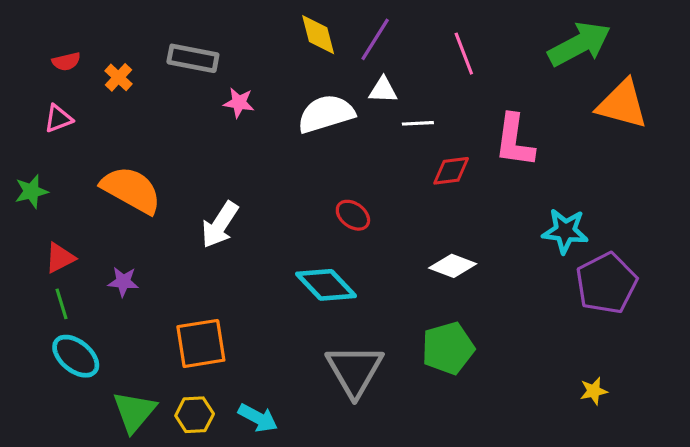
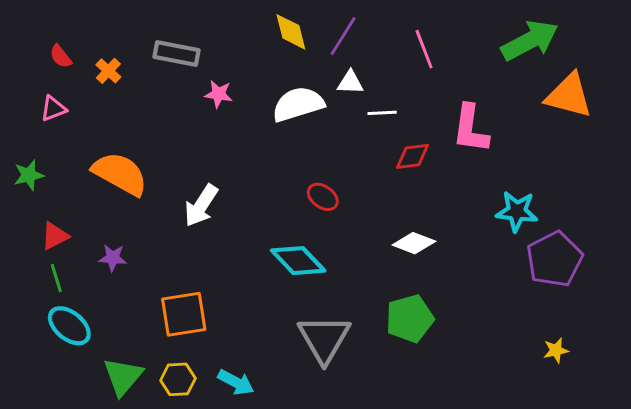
red semicircle: (66, 62) -> (61, 56), turned 65
yellow star: (594, 391) -> (556, 350), moved

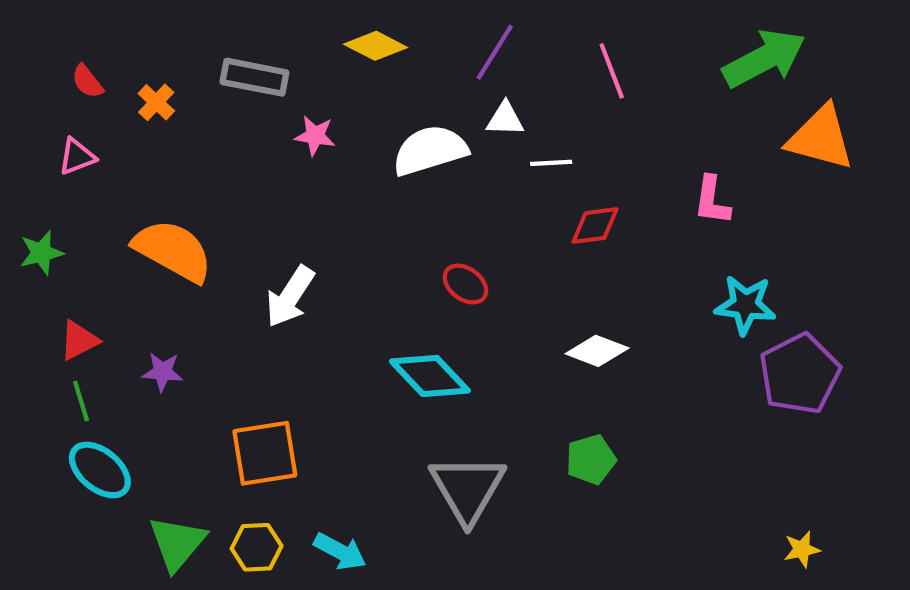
yellow diamond: (291, 32) -> (376, 46), moved, turned -48
pink L-shape: (470, 129) -> (712, 200), moved, size x0.7
green pentagon: (410, 319) -> (591, 459), size x0.7
yellow star: (556, 350) -> (802, 549), moved

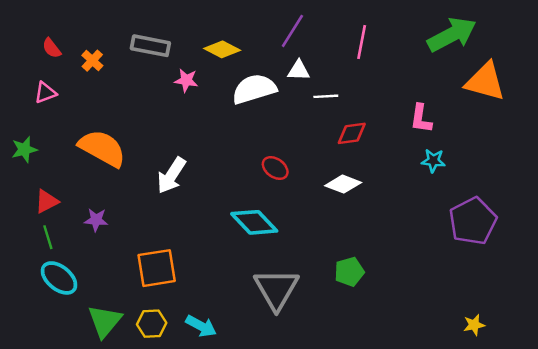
yellow diamond: (376, 46) -> (222, 49), moved
pink line: (612, 71) -> (362, 42), turned 32
cyan star: (745, 305) -> (433, 161), moved, size x0.7
white diamond: (597, 351) -> (343, 184), moved

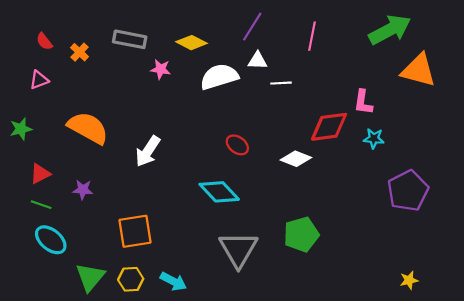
red diamond: (352, 133) -> (329, 127), moved, size x1.5
green line: (48, 237) -> (41, 205), turned -54
green pentagon: (349, 272) -> (301, 234), size x1.4

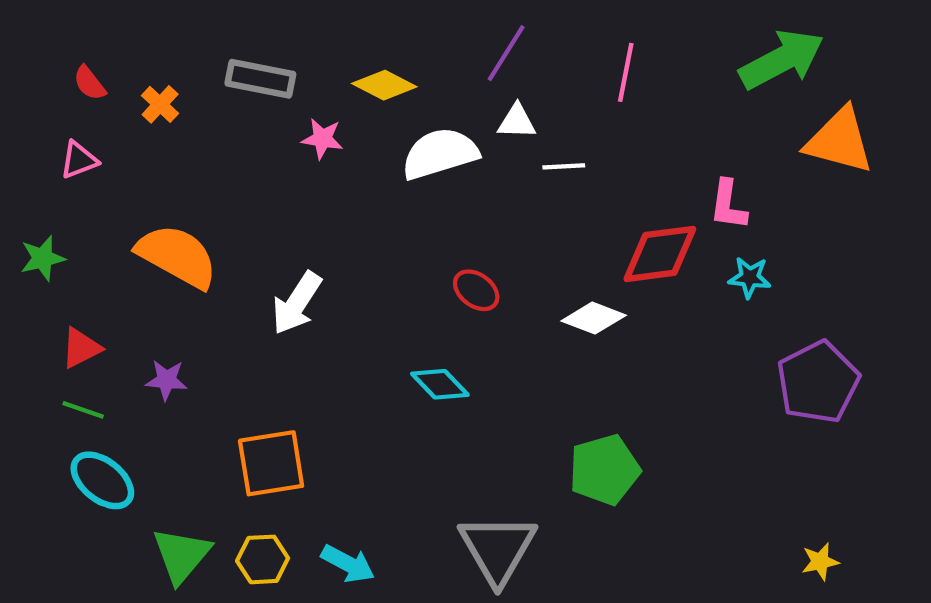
cyan diamond: (219, 192) -> (440, 384), size x0.7
gray triangle: (238, 249) -> (498, 549), moved

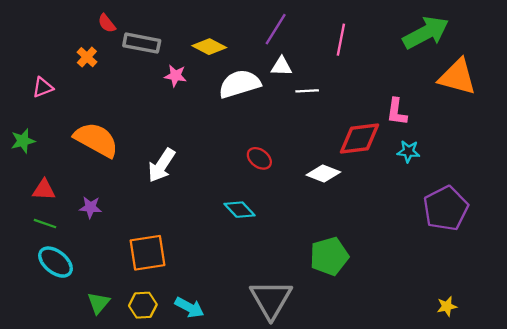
red semicircle: (90, 83) -> (107, 23), moved
red triangle: (81, 348) -> (44, 190), turned 30
green triangle: (181, 555) -> (99, 303), size x0.7

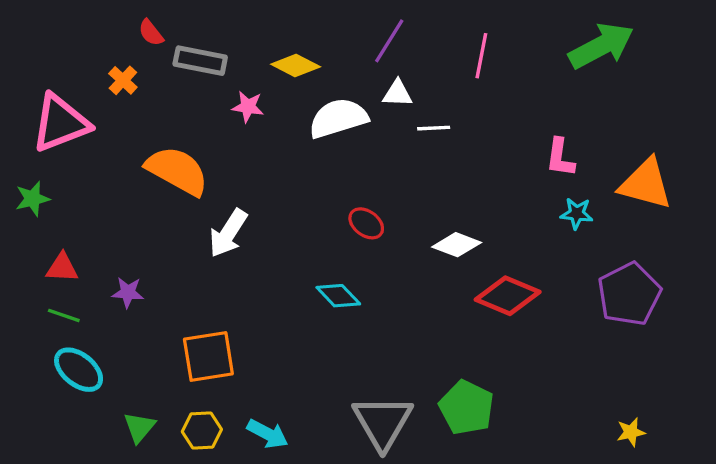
orange triangle: (457, 77) -> (646, 184), moved
pink triangle: (43, 87) -> (60, 123), size x2.0
red diamond: (359, 139) -> (508, 296), moved, turned 30
orange semicircle: (96, 140) -> (177, 171), moved
green pentagon: (329, 256) -> (466, 407), moved, turned -30

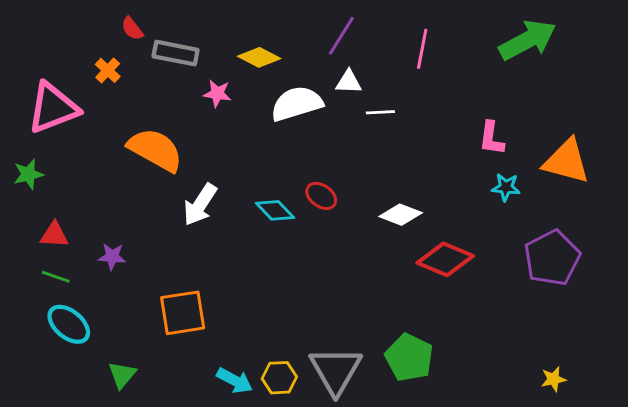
cyan diamond: (338, 296) -> (275, 210), moved
yellow hexagon: (202, 430) -> (279, 378), moved

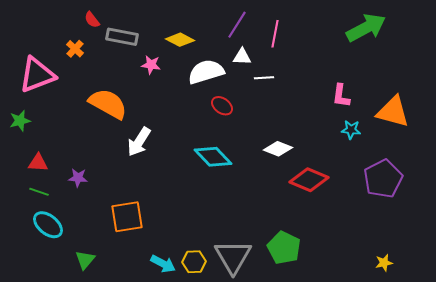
pink line: (422, 49) -> (275, 34), moved
red ellipse: (321, 196) -> (222, 106), moved
cyan diamond: (275, 210) -> (213, 157), moved, size x1.4

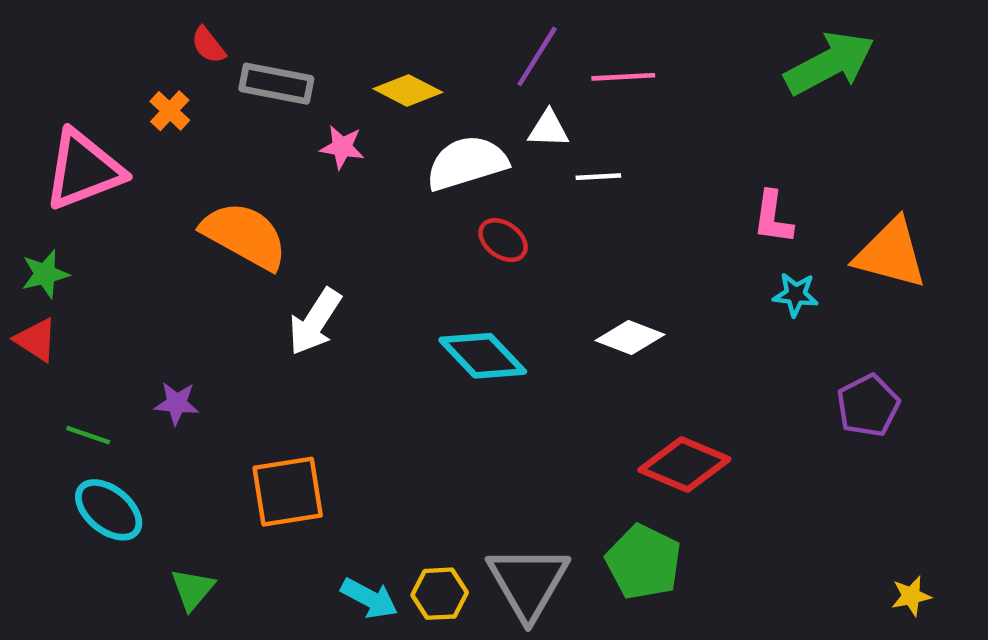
pink line: (275, 34) -> (623, 77), turned 76
red triangle: (38, 163) -> (36, 340), moved, turned 30
purple pentagon: (383, 179) -> (868, 406), size x0.7
red diamond: (309, 180) -> (684, 465), moved
yellow star: (384, 263) -> (911, 596), moved

